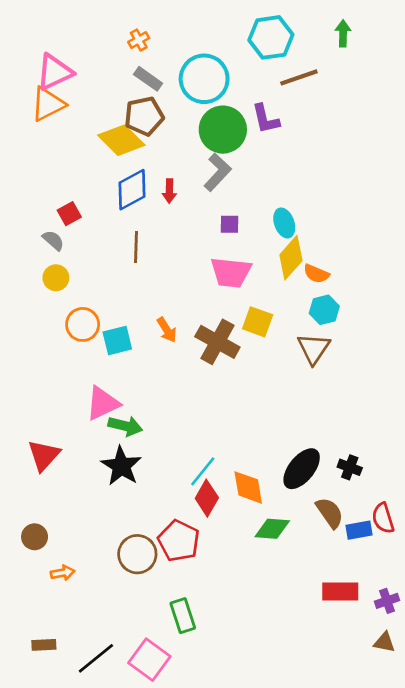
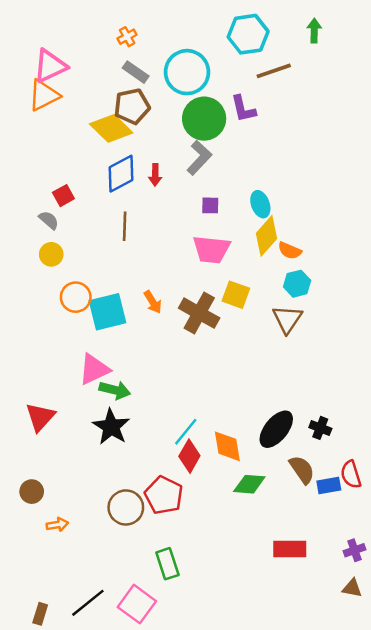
cyan square: (117, 341) -> (107, 312), size x1.4
red rectangle: (340, 592) -> (290, 549), moved
brown rectangle: (44, 645) -> (40, 614), moved, turned -70

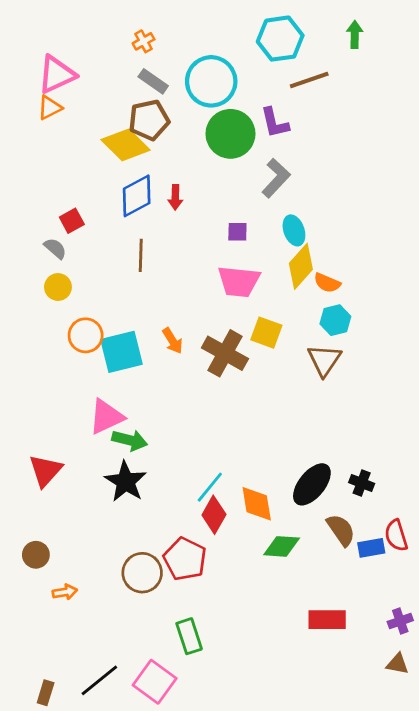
orange triangle: (44, 95) -> (50, 108), size x0.7
gray L-shape: (199, 158) -> (276, 178), moved

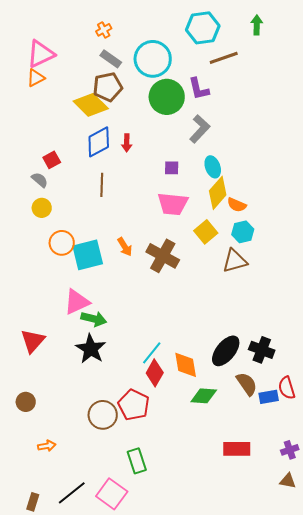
yellow square: (266, 333) -> (206, 232), moved, turned 30
brown triangle: (324, 360) -> (235, 261), turned 40
black cross: (362, 483) -> (262, 350), size x1.4
orange arrow: (65, 592) -> (47, 446), moved

